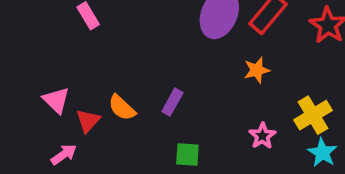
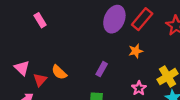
purple rectangle: (172, 102) -> (102, 69), moved

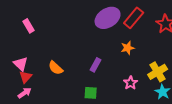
purple ellipse: (114, 19) -> (108, 18), turned 35
pink rectangle: (40, 20) -> (29, 26), moved
red triangle: (40, 80) -> (26, 77), moved

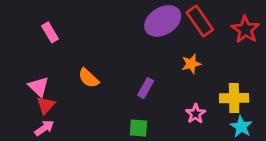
red rectangle: (134, 18) -> (200, 21), turned -75
orange semicircle: (56, 68) -> (89, 78), moved
yellow cross: (158, 72) -> (234, 98), turned 30

